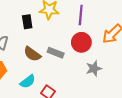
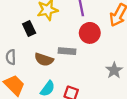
gray star: (94, 69) -> (114, 70), moved

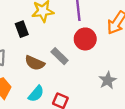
gray rectangle: (67, 51) -> (60, 56), turned 35

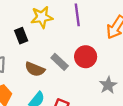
red circle: (85, 39) -> (86, 57), moved

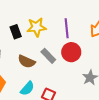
purple line: (77, 15) -> (67, 28), moved
yellow star: (42, 17) -> (36, 27), moved

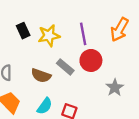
black rectangle: (16, 32) -> (23, 31), moved

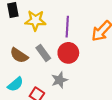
gray star: (115, 88) -> (59, 80), moved

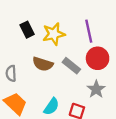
brown semicircle: (19, 55) -> (43, 64), moved

